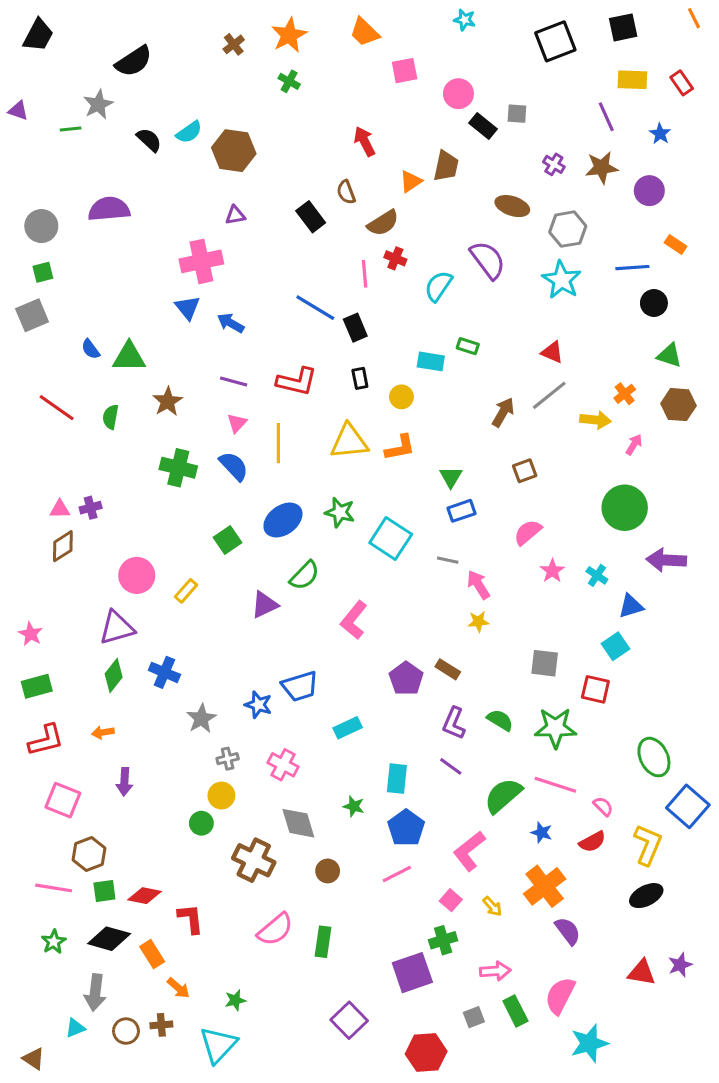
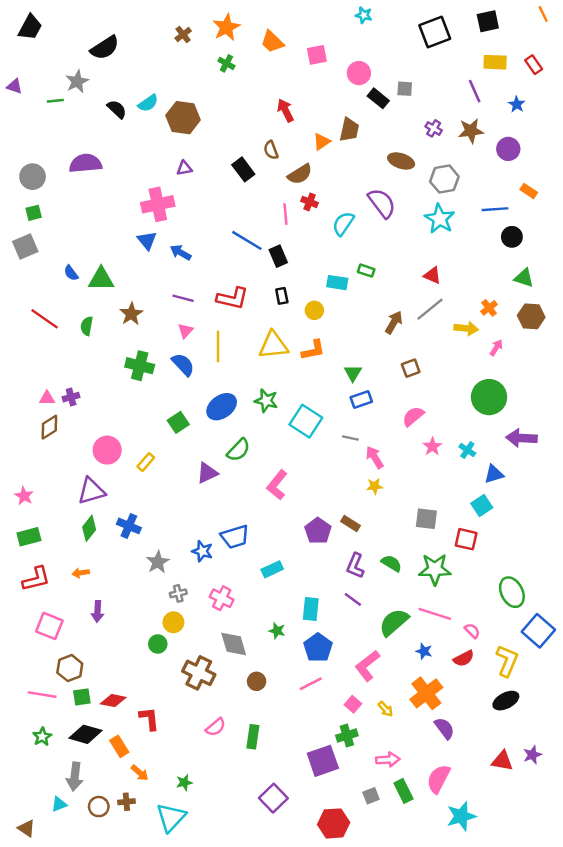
orange trapezoid: (365, 32) -> (272, 42), moved
pink semicircle: (275, 929) -> (216, 727), size x0.7

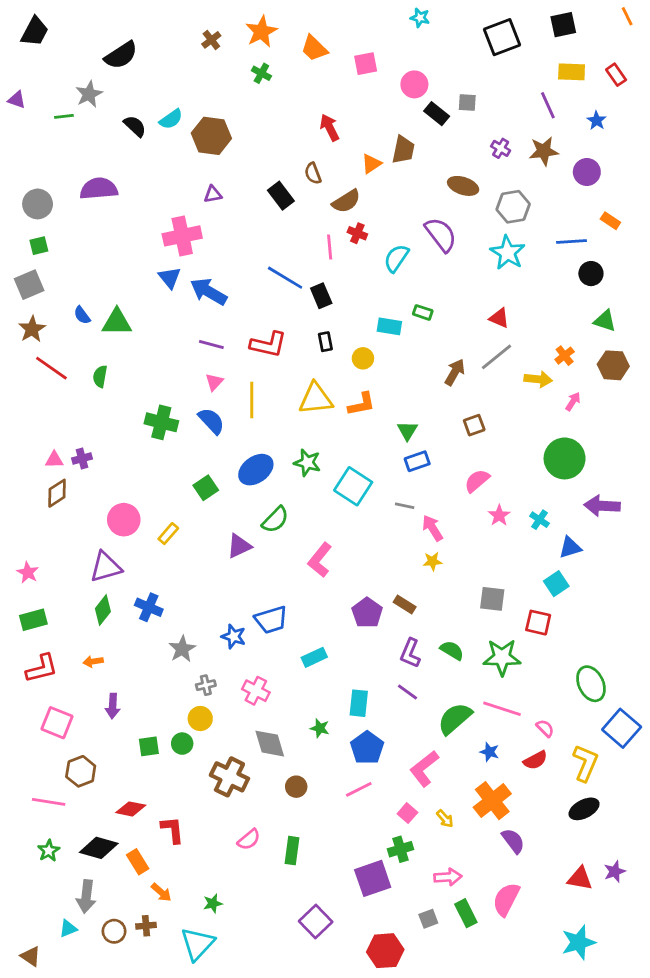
blue arrow: (181, 253) -> (209, 292), size x1.5
brown star: (131, 314) -> (32, 329), moved
green square: (82, 697) -> (149, 746), moved
cyan star: (461, 816) -> (578, 942), moved

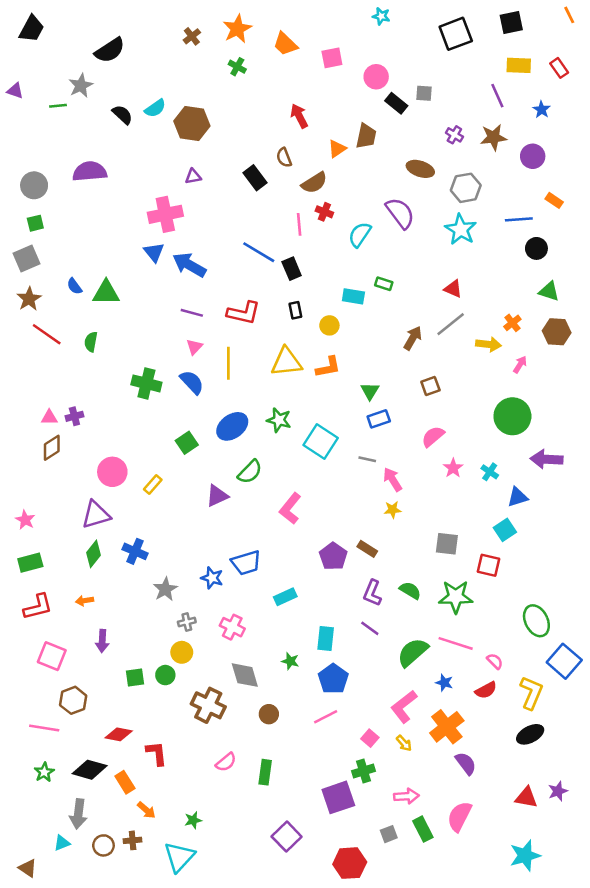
pink L-shape: (424, 769) -> (404, 707), moved

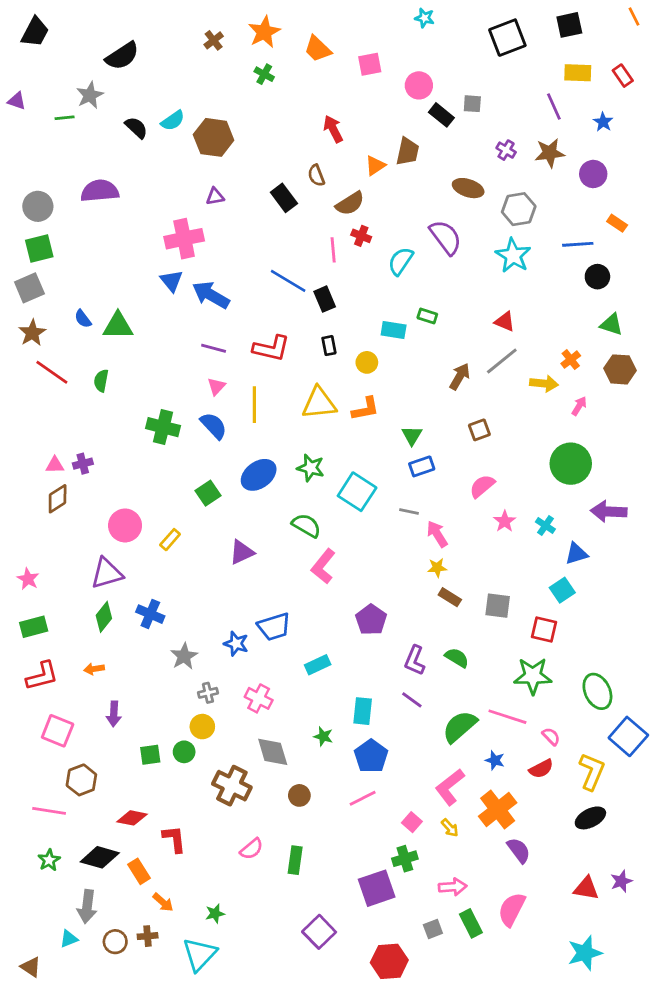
green square: (35, 223) -> (39, 249), size x1.5
green semicircle: (250, 472) -> (306, 525), moved, turned -104
brown rectangle: (367, 549) -> (450, 597), moved
green star: (456, 597) -> (533, 676), moved

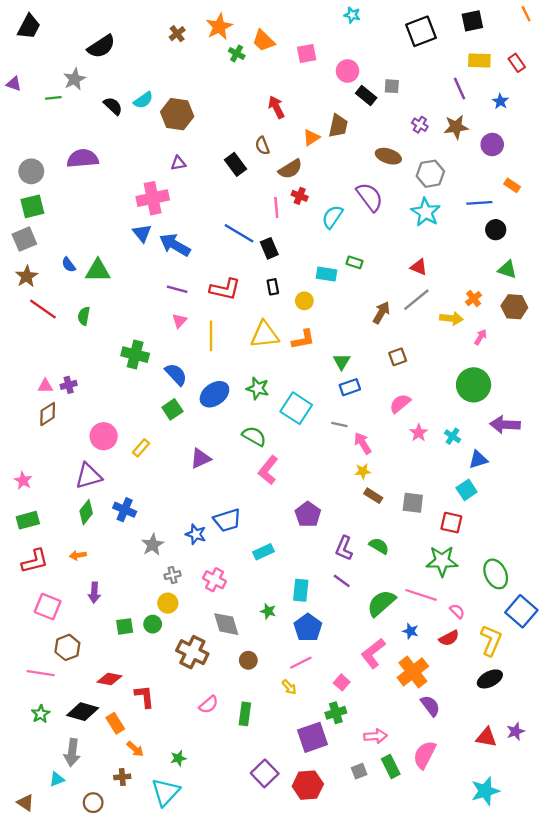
green cross: (264, 74) -> (237, 53), moved
blue semicircle: (214, 426) -> (176, 374), moved
yellow arrow: (450, 828) -> (289, 687), moved
brown circle: (115, 942) -> (93, 803), moved
red hexagon: (389, 961) -> (308, 785), moved

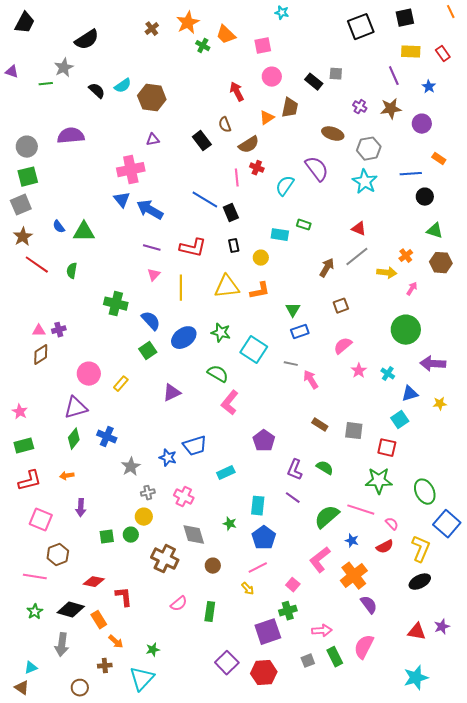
cyan star: (352, 15) -> (282, 13), moved
pink circle: (348, 71) -> (272, 77), moved
yellow star: (363, 471) -> (440, 404), moved
cyan triangle: (57, 779) -> (31, 668), moved

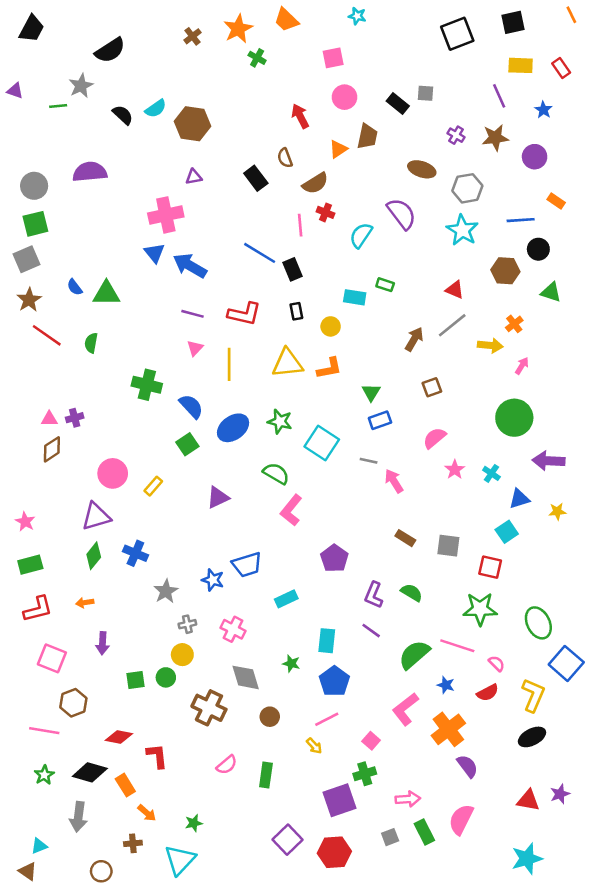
orange trapezoid: (226, 35) -> (286, 20), moved
brown hexagon: (441, 263) -> (505, 271), moved

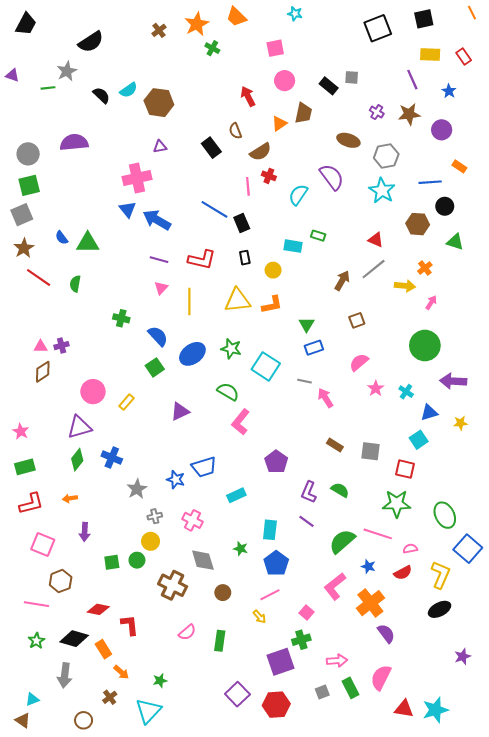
green cross: (147, 385) -> (121, 318), size x0.7
pink semicircle: (497, 663) -> (410, 549), turned -56
red triangle: (528, 800) -> (404, 709), moved
brown cross: (133, 843) -> (110, 697), turned -32

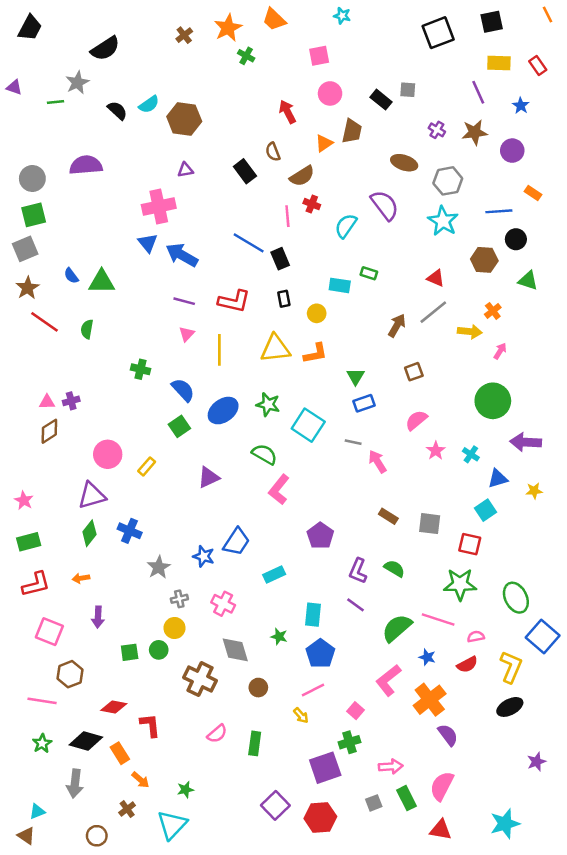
blue trapezoid: (204, 467) -> (236, 542), turned -40
red triangle: (404, 709) -> (441, 830), moved

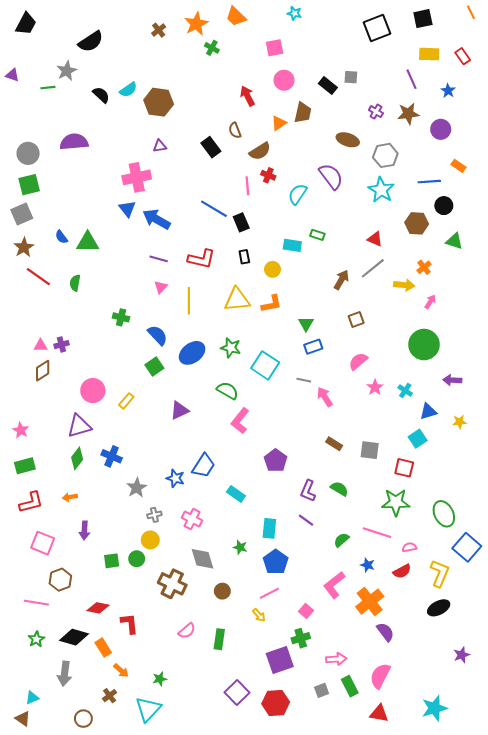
purple arrow: (526, 442) -> (452, 380), size x0.7
cyan rectangle: (274, 575) -> (236, 494), turned 60
green semicircle: (397, 628) -> (341, 540), size x0.6

